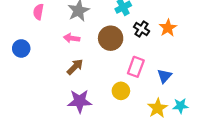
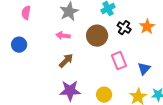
pink semicircle: (38, 12) -> (26, 13), moved
pink rectangle: (136, 67) -> (119, 61), turned -42
yellow circle: (121, 91) -> (104, 95), moved

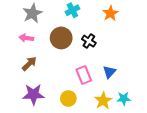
orange star: (147, 27) -> (110, 13), moved
black cross: (124, 28) -> (89, 41), moved
pink rectangle: (119, 61) -> (84, 75), moved

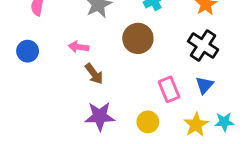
pink arrow: (26, 38) -> (78, 47), moved
black cross: (89, 41) -> (203, 45), moved, size x1.5
brown arrow: (29, 64) -> (94, 74), turned 98

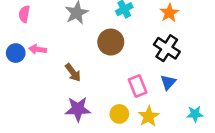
pink arrow: (78, 47) -> (38, 49), moved
cyan star: (224, 122) -> (195, 114), moved
yellow star: (196, 125) -> (149, 116), moved

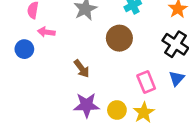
pink arrow: (38, 49) -> (46, 32), moved
yellow circle: (119, 114) -> (117, 110), moved
yellow star: (149, 116) -> (144, 112), moved

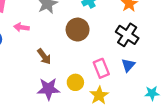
pink arrow: (46, 32) -> (21, 27), moved
yellow circle: (117, 110) -> (75, 82), moved

